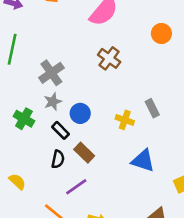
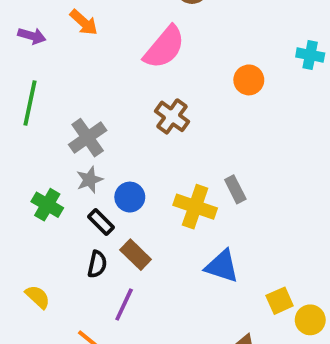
yellow cross: (125, 120) -> (195, 207), size x1.5
purple line: (76, 187) -> (124, 305), turned -30

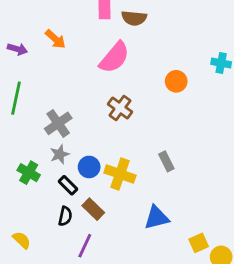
yellow cross: (195, 207) -> (120, 174), moved
blue triangle: (222, 266) -> (157, 218), turned -32

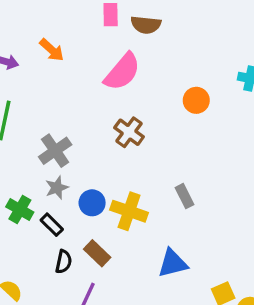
black rectangle: (68, 185) -> (52, 225), moved

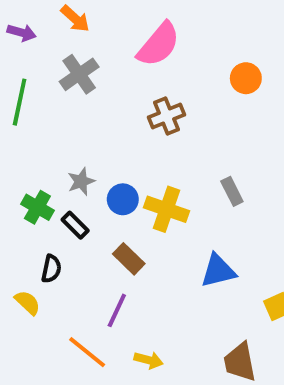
brown cross: (129, 132) -> (166, 116), turned 32
gray cross: (55, 151) -> (79, 74), moved
black semicircle: (64, 262) -> (51, 269), moved

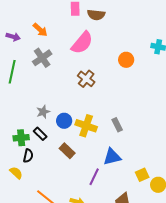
brown cross: (166, 116) -> (86, 79), turned -30
gray rectangle: (232, 191) -> (117, 125), moved
green cross: (37, 207) -> (21, 138), moved, turned -35
purple line: (117, 310) -> (94, 177), moved

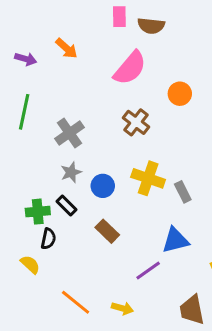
gray cross: (42, 58) -> (70, 133), moved
orange circle: (126, 60) -> (180, 94), moved
yellow cross: (86, 126) -> (148, 178), moved
purple line: (94, 177) -> (148, 270), turned 30

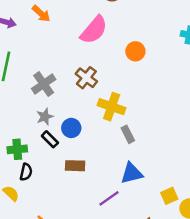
brown cross: (136, 122) -> (86, 78), moved
yellow cross: (148, 178) -> (112, 107), moved
gray rectangle: (183, 192) -> (128, 134), moved
black rectangle: (66, 206) -> (50, 139), moved
brown rectangle: (107, 231) -> (75, 166), turned -42

